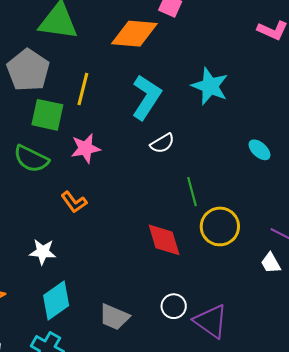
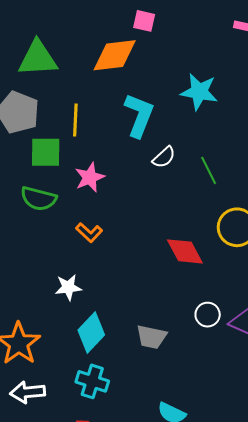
green line: (192, 192) -> (209, 170), moved

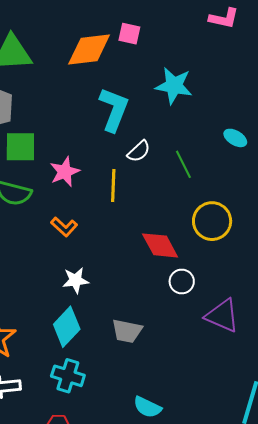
pink square: (144, 21) -> (129, 34), moved
yellow line: (75, 120) -> (113, 186), moved
white star: (68, 287) -> (76, 280), moved
white circle: (208, 315) -> (182, 281), moved

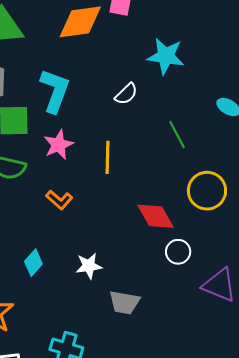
cyan L-shape: (114, 109) -> (55, 91), moved
white semicircle: (139, 151) -> (126, 94), moved
white star: (76, 280) -> (89, 266), moved
cyan diamond: (67, 327) -> (33, 263), moved, size x0.7

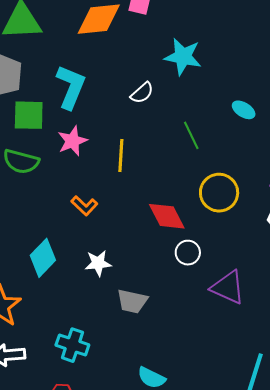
orange L-shape: (59, 200) -> (84, 206), moved
cyan diamond: (33, 263) -> (43, 258), size x1.4

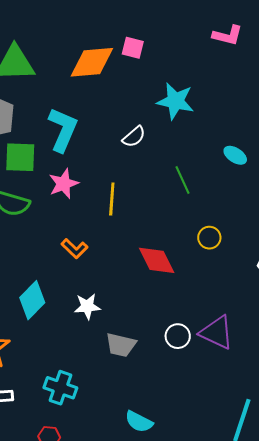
yellow circle: (219, 193) -> (209, 238), size x0.6
white circle: (188, 253) -> (178, 336), moved

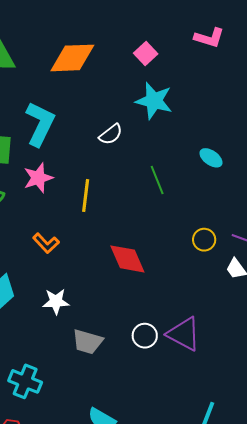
pink square: (133, 48) -> (146, 53), moved, turned 30
yellow circle: (209, 238) -> (204, 240), moved

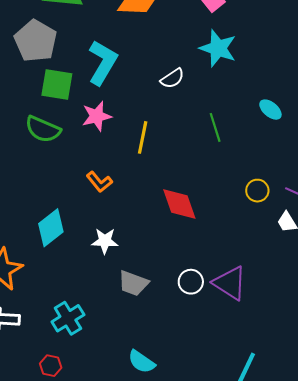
cyan cross: (25, 381) -> (68, 318), turned 32

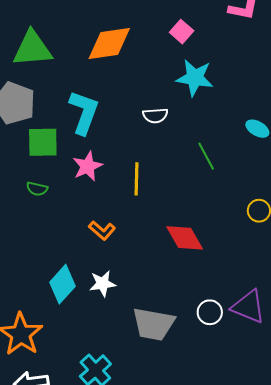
white semicircle: (172, 78) -> (155, 116), turned 40
green semicircle: (43, 129) -> (37, 189), size x0.6
white star: (105, 241) -> (103, 284), moved
gray trapezoid: (133, 283) -> (153, 324), size x1.4

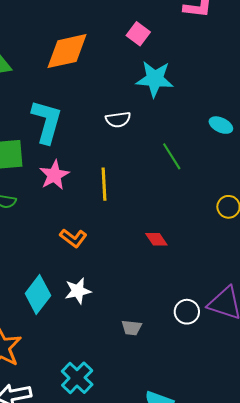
red diamond: (185, 238) -> (156, 239), size x0.6
gray trapezoid: (153, 324) -> (132, 328), size x0.5

